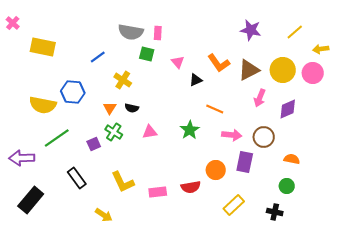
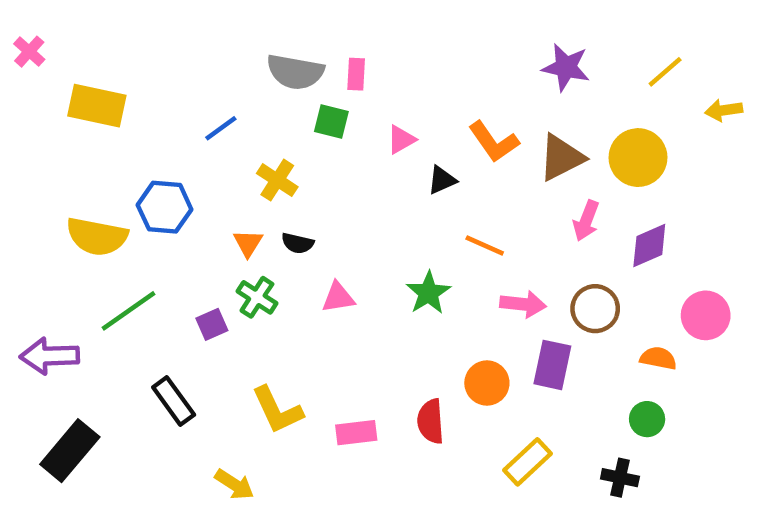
pink triangle: (178, 62) -> (401, 140), turned 40
pink circle: (313, 73) -> (706, 315), moved
red semicircle: (191, 187) -> (431, 421), turned 96

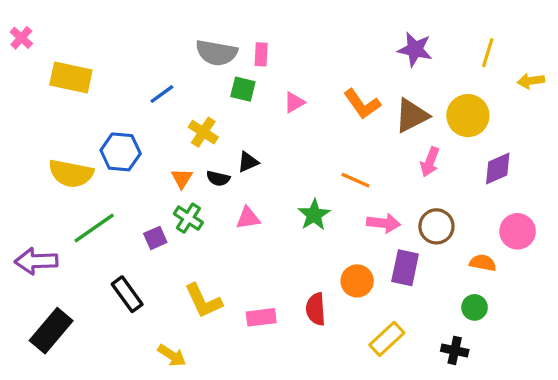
yellow line: (665, 72) -> (488, 53), turned -32
black triangle: (442, 180) -> (248, 162), moved
purple diamond: (649, 245) -> (498, 168), moved

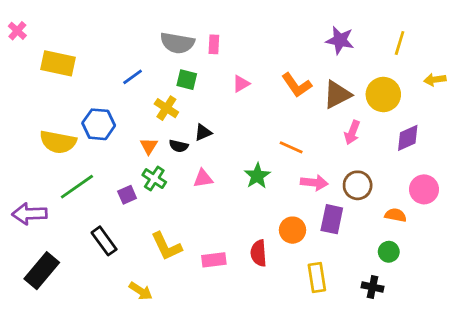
yellow arrow: (531, 81) -> (435, 80), moved
green square: (243, 89) -> (187, 80), moved
yellow rectangle: (387, 339) -> (317, 278), turned -56

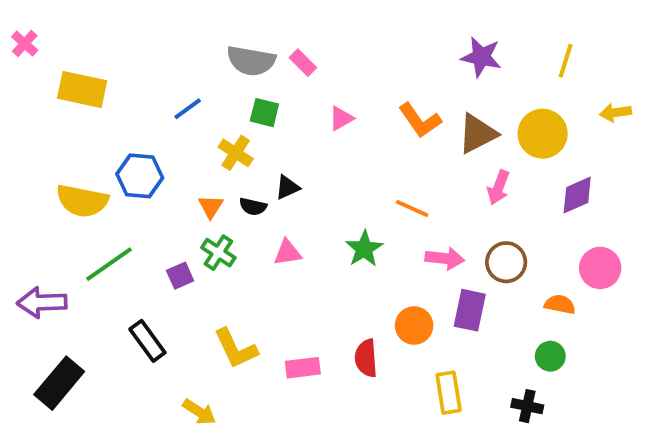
pink rectangle: (214, 44) -> (303, 63), turned -48

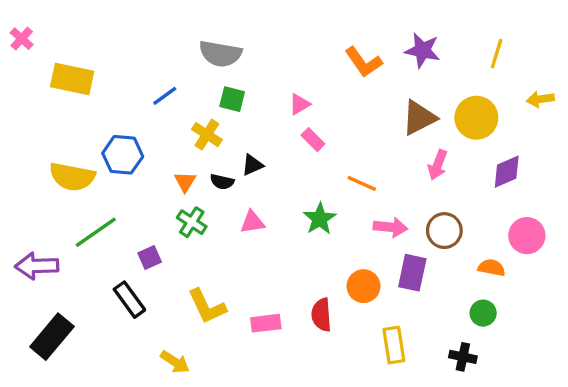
pink rectangle: (303, 63) -> (313, 140), moved
orange L-shape: (420, 120) -> (364, 62), moved
purple square: (180, 276) -> (150, 257), moved

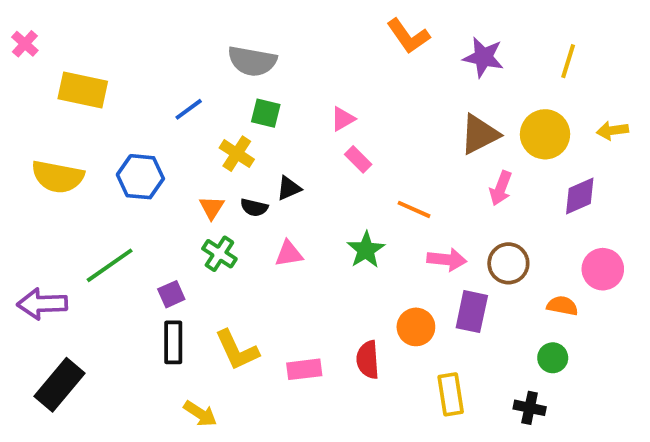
orange L-shape: (364, 62) -> (408, 36), moved
yellow arrow: (540, 99) -> (612, 130), moved
yellow semicircle: (72, 177) -> (58, 177), moved
black rectangle: (129, 300) -> (173, 342), moved, turned 36

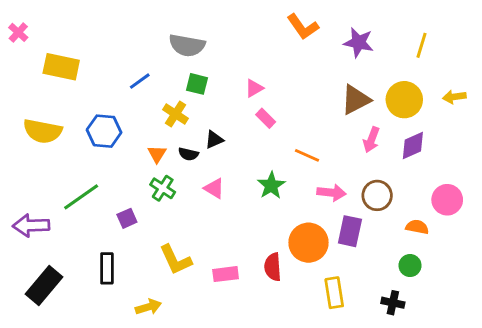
purple diamond: (580, 196) -> (413, 145), moved
pink triangle: (289, 254) -> (214, 188), turned 40
orange circle: (416, 327) -> (308, 243), size x1.4
black rectangle: (173, 342) -> (107, 268), moved
yellow arrow: (200, 414) -> (148, 307), turned -50

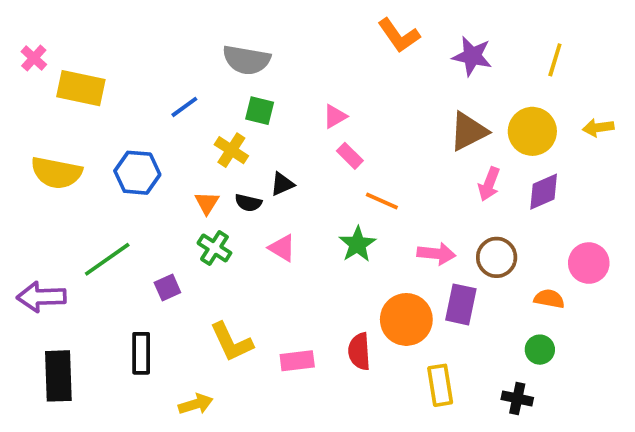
pink cross: (18, 32) -> (34, 58), moved
orange line: (307, 155) -> (382, 201), moved
black rectangle: (44, 286) -> (58, 376), turned -42

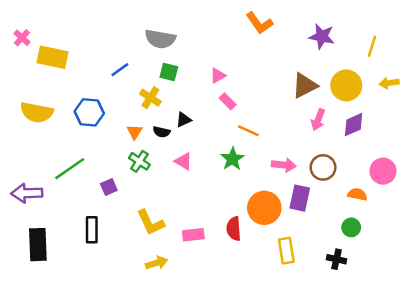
purple star: (472, 56) -> (322, 36), moved
yellow line: (555, 60) -> (372, 46), moved
yellow arrow: (196, 404) -> (157, 263), moved

